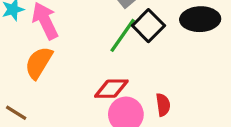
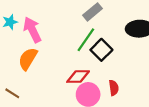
black square: (148, 26) -> (101, 50), moved

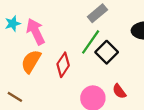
red diamond: (78, 77) -> (63, 65), moved, turned -55
red semicircle: (114, 88) -> (119, 91), turned 152

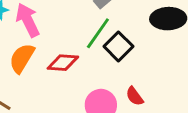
red diamond: (63, 65) -> (63, 63), turned 60

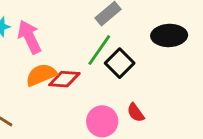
orange semicircle: (22, 58) -> (41, 75), moved, turned 36

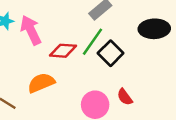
orange semicircle: (41, 75) -> (41, 83), moved
red diamond: (64, 79) -> (63, 51), moved

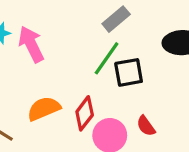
red diamond: (63, 51) -> (85, 113), moved, turned -56
black square: (111, 53) -> (129, 72), turned 35

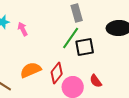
gray rectangle: (116, 19) -> (77, 13), turned -66
pink arrow: (31, 44) -> (23, 29), size x0.6

